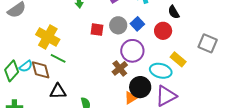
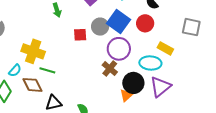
blue square: (137, 24) -> (119, 22), size x1.6
cyan semicircle: (26, 66) -> (15, 71), moved

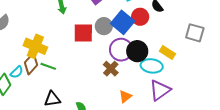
red circle: (145, 23) -> (140, 17), moved
red square: (80, 35) -> (83, 33), size x1.5
cyan semicircle: (15, 71) -> (17, 72), moved
black circle: (133, 83) -> (137, 51), moved
brown diamond: (32, 85) -> (31, 64), moved, turned 65

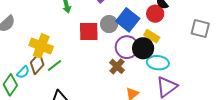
red circle: (140, 17) -> (155, 14), moved
yellow rectangle: (167, 52) -> (152, 36), moved
green line: (48, 66) -> (54, 66), turned -56

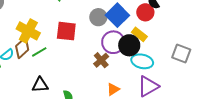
gray square: (200, 29) -> (181, 53), moved
red square: (89, 31) -> (66, 31), moved

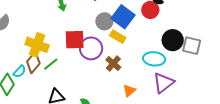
yellow rectangle: (139, 34) -> (118, 37), moved
purple circle: (113, 42) -> (91, 48), moved
black circle: (129, 45) -> (173, 40), moved

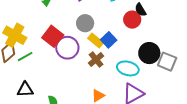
blue square: (123, 17) -> (109, 40), moved, size x0.7
red square: (75, 40) -> (53, 36), turned 30
brown cross: (113, 64) -> (96, 60), moved

